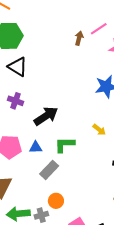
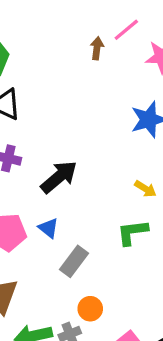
green L-shape: (65, 145) -> (132, 232), moved
blue triangle: (36, 147) -> (48, 228), turned 48

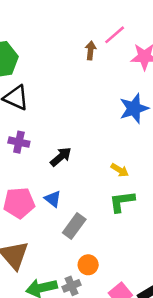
black arrow: (59, 177) -> (61, 157), size x0.7
yellow arrow: (145, 189) -> (120, 170), moved

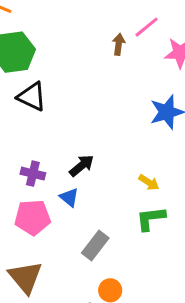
purple cross: (19, 142) -> (33, 174), moved
blue triangle: (53, 199) -> (69, 197), moved

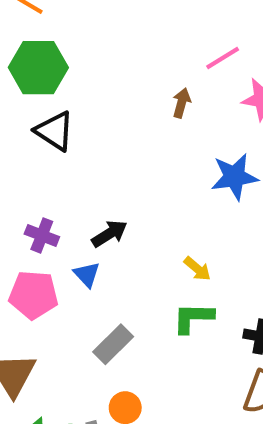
brown arrow: (119, 44) -> (182, 103), moved

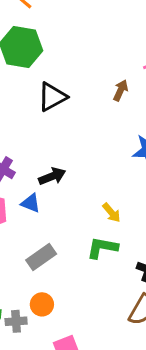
black triangle: (55, 131) -> (52, 97), moved, turned 48
blue triangle: (87, 274) -> (31, 203), turned -35

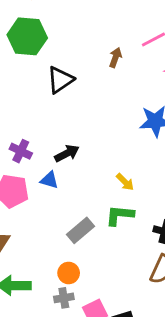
brown arrow: (121, 90) -> (115, 58), moved
gray rectangle: (41, 257) -> (80, 230), moved
gray cross: (16, 321) -> (64, 298), moved

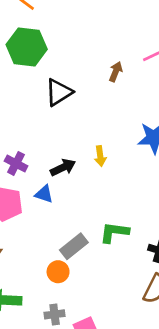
yellow arrow: (125, 182) -> (100, 156), moved, turned 36
orange circle: (69, 273) -> (58, 272), moved

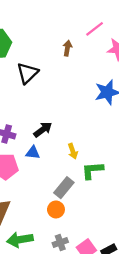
yellow arrow: (100, 156) -> (73, 151), moved

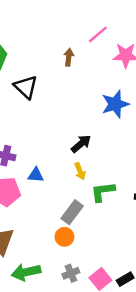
black triangle: (27, 73) -> (26, 87), turned -30
black arrow: (43, 129) -> (81, 144), moved

